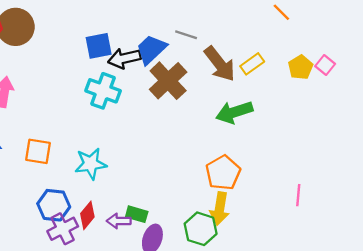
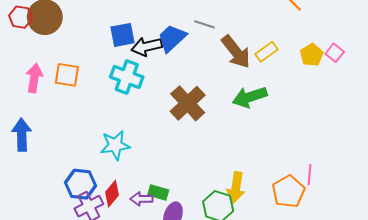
brown cross: (168, 81) -> (188, 103), moved
orange square: (38, 151) -> (67, 75), moved
orange pentagon: (223, 173) -> (288, 191), moved

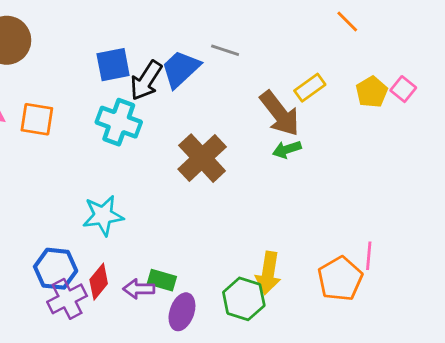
black arrow: (147, 47) -> (146, 80), turned -44
brown arrow: (236, 52) -> (280, 114), moved
green arrow: (250, 97) -> (287, 149), size x0.6

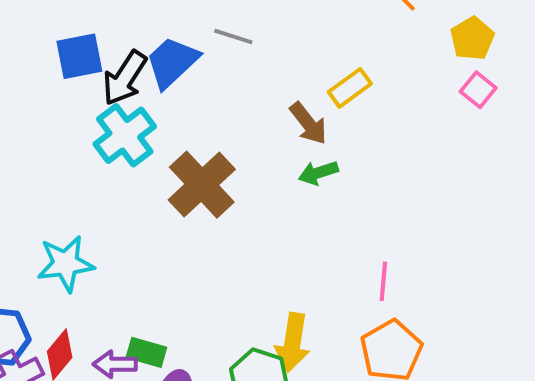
yellow pentagon: (372, 92) -> (472, 38), moved
brown arrow: (280, 114) -> (308, 123), size x0.7
cyan cross: (119, 122) -> (125, 135), moved, turned 33
pink line: (369, 256) -> (383, 281), moved

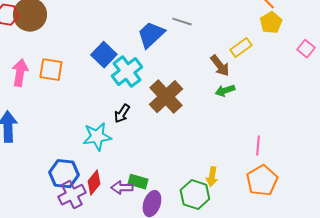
yellow pentagon: (472, 38) -> (271, 23), moved
blue square: (79, 56) -> (104, 55), moved, turned -35
black arrow: (125, 78) -> (122, 114), moved, size x0.7
yellow arrow: (293, 343) -> (212, 177), size x0.7

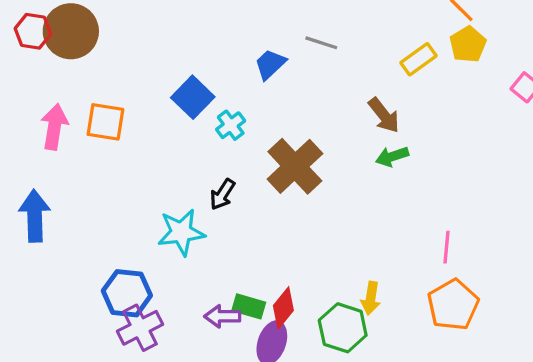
blue trapezoid: (151, 35) -> (270, 64), size x0.7
yellow rectangle: (241, 48) -> (418, 59), moved
cyan cross: (127, 72) -> (231, 125), size x0.6
red diamond: (94, 183) -> (283, 308), moved

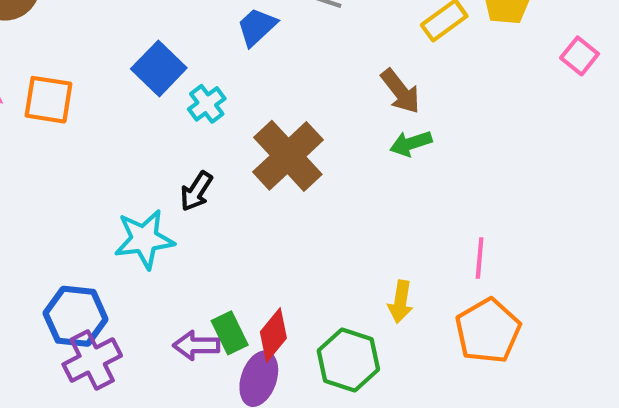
yellow arrow: (371, 298) -> (400, 302), moved
green rectangle: (249, 306) -> (230, 333), turned 48

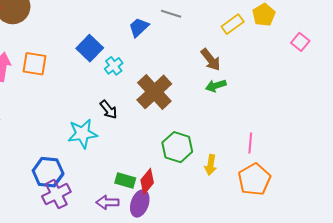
black arrow: (196, 191) -> (108, 110), turned -72
green rectangle: (230, 333) -> (125, 181), turned -48
purple arrow: (196, 345) -> (107, 202), moved
green hexagon: (348, 360) -> (177, 147), moved

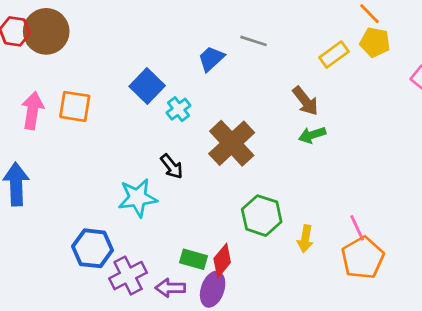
yellow pentagon: (264, 15) -> (375, 42), turned -30
pink line: (250, 143) -> (357, 228), moved, turned -30
purple cross: (56, 194) -> (128, 276), moved

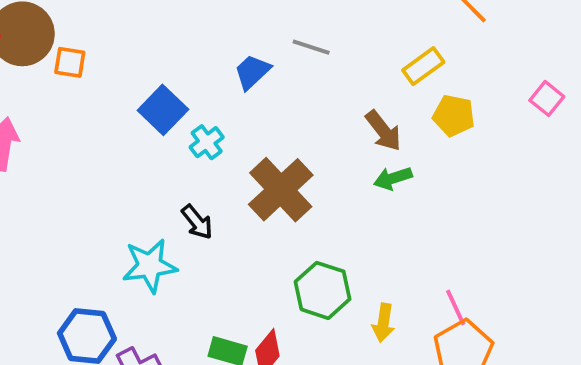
yellow pentagon: (375, 42) -> (454, 116), moved
orange square: (75, 106) -> (70, 62), moved, size x0.7

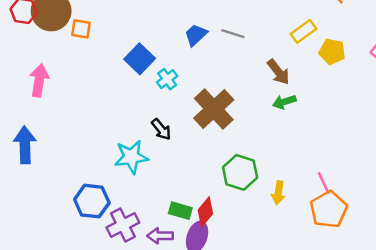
gray line: (311, 47) -> (233, 34), moved
yellow pentagon: (454, 116) -> (332, 52), moved

